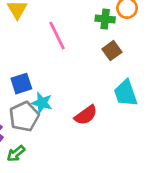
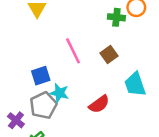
pink line: (57, 35) -> (73, 51), moved
brown square: (112, 51) -> (109, 55), moved

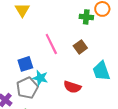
red semicircle: (99, 104) -> (72, 87), turned 54

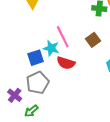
cyan star: (40, 78) -> (51, 48), moved
red semicircle: (72, 87) -> (66, 63), moved

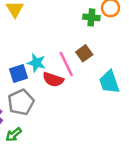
pink line: (63, 37) -> (66, 64), moved

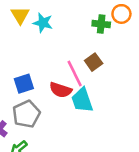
cyan star: (36, 63) -> (43, 23), moved
cyan trapezoid: (109, 82) -> (82, 100), moved

